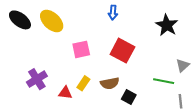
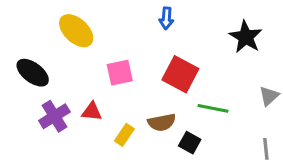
black ellipse: (20, 20) -> (33, 73), moved
green line: (164, 81) -> (213, 108), moved
yellow rectangle: (83, 83) -> (124, 135), moved
red triangle: (65, 93) -> (92, 112), moved

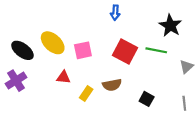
yellow ellipse: (76, 31) -> (53, 43), moved
green line: (213, 108) -> (156, 50), moved
purple cross: (54, 116) -> (16, 81), moved
black square: (190, 143) -> (147, 99), moved

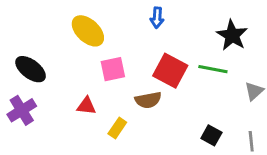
yellow ellipse: (53, 43) -> (88, 31), moved
brown semicircle: (112, 85) -> (148, 100), moved
black square: (147, 99) -> (211, 135), moved

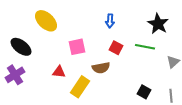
blue arrow: (157, 18) -> (110, 21), moved
yellow ellipse: (88, 31) -> (46, 21), moved
red square: (170, 71) -> (116, 48), size x0.6
yellow rectangle: (117, 128) -> (80, 87), size x1.5

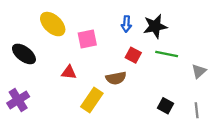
black star: (158, 24) -> (155, 26), moved, turned 30
pink square: (77, 47) -> (87, 39), moved
red triangle: (59, 72) -> (69, 72), moved
purple cross: (15, 75) -> (18, 100), moved

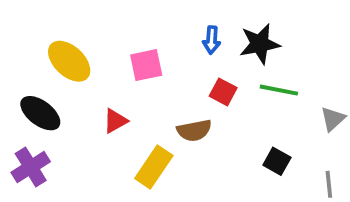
yellow ellipse: (53, 24) -> (69, 61), moved
black ellipse: (24, 54) -> (40, 113), moved
red triangle: (69, 72) -> (115, 121), turned -35
black square: (165, 106) -> (277, 161), moved

